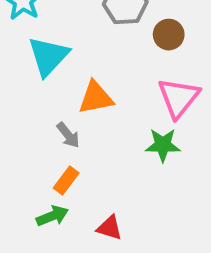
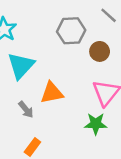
gray arrow: (68, 135) -> (26, 110), moved

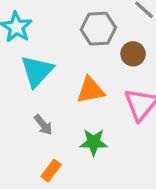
orange triangle: (52, 93) -> (90, 90), moved
green star: (96, 124) -> (94, 142), moved

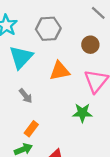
gray hexagon: (98, 29) -> (48, 29), moved
green star: (94, 142) -> (82, 113), moved

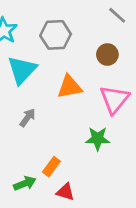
gray arrow: (26, 96) -> (28, 118), turned -105
orange rectangle: (31, 129) -> (51, 167), moved

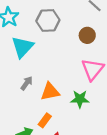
orange triangle: (70, 87) -> (50, 92), moved

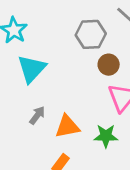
gray hexagon: (48, 20) -> (91, 34), moved
brown circle: (87, 35) -> (109, 65), moved

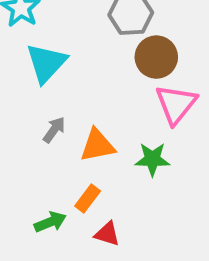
brown circle: (109, 65) -> (156, 57), size x1.4

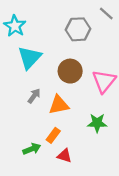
brown circle: (156, 57) -> (70, 71), moved
green star: (152, 159) -> (97, 123), moved

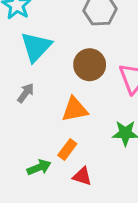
gray arrow: (34, 96) -> (26, 93), moved

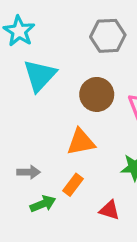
gray arrow: (26, 93) -> (29, 172), moved, turned 54
red triangle: (82, 176) -> (109, 210), moved

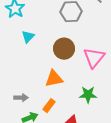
cyan triangle: (40, 75) -> (28, 37), size x0.6

